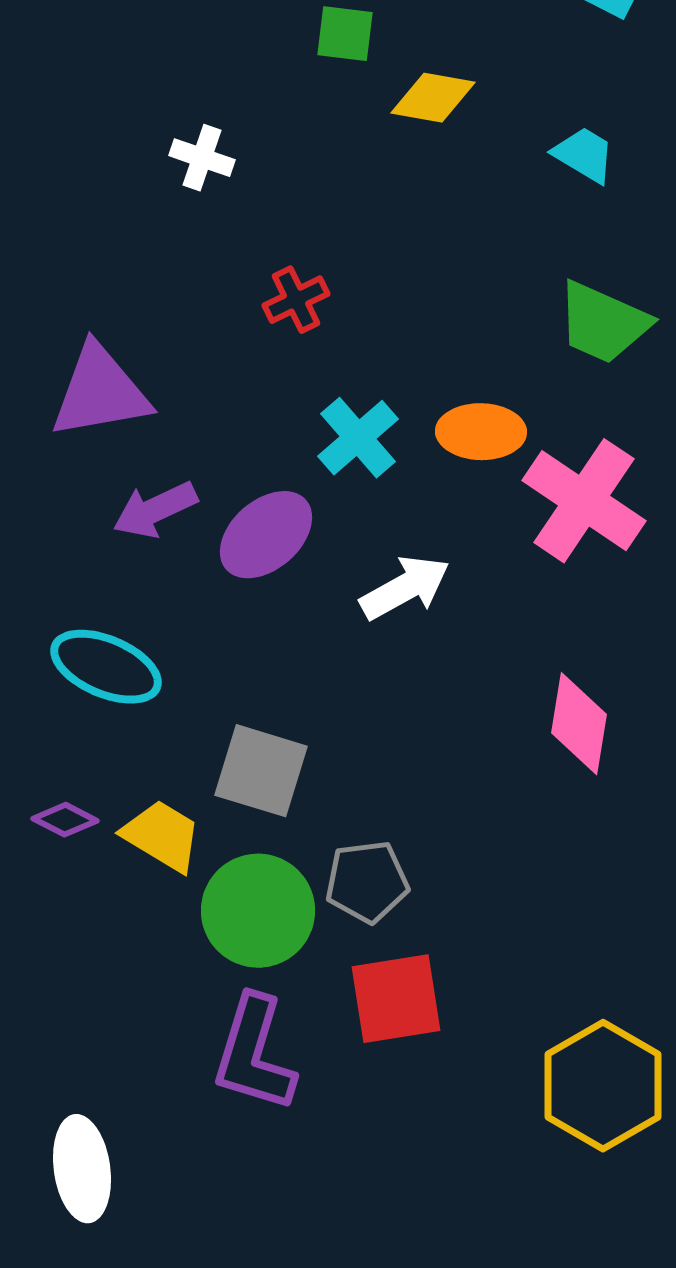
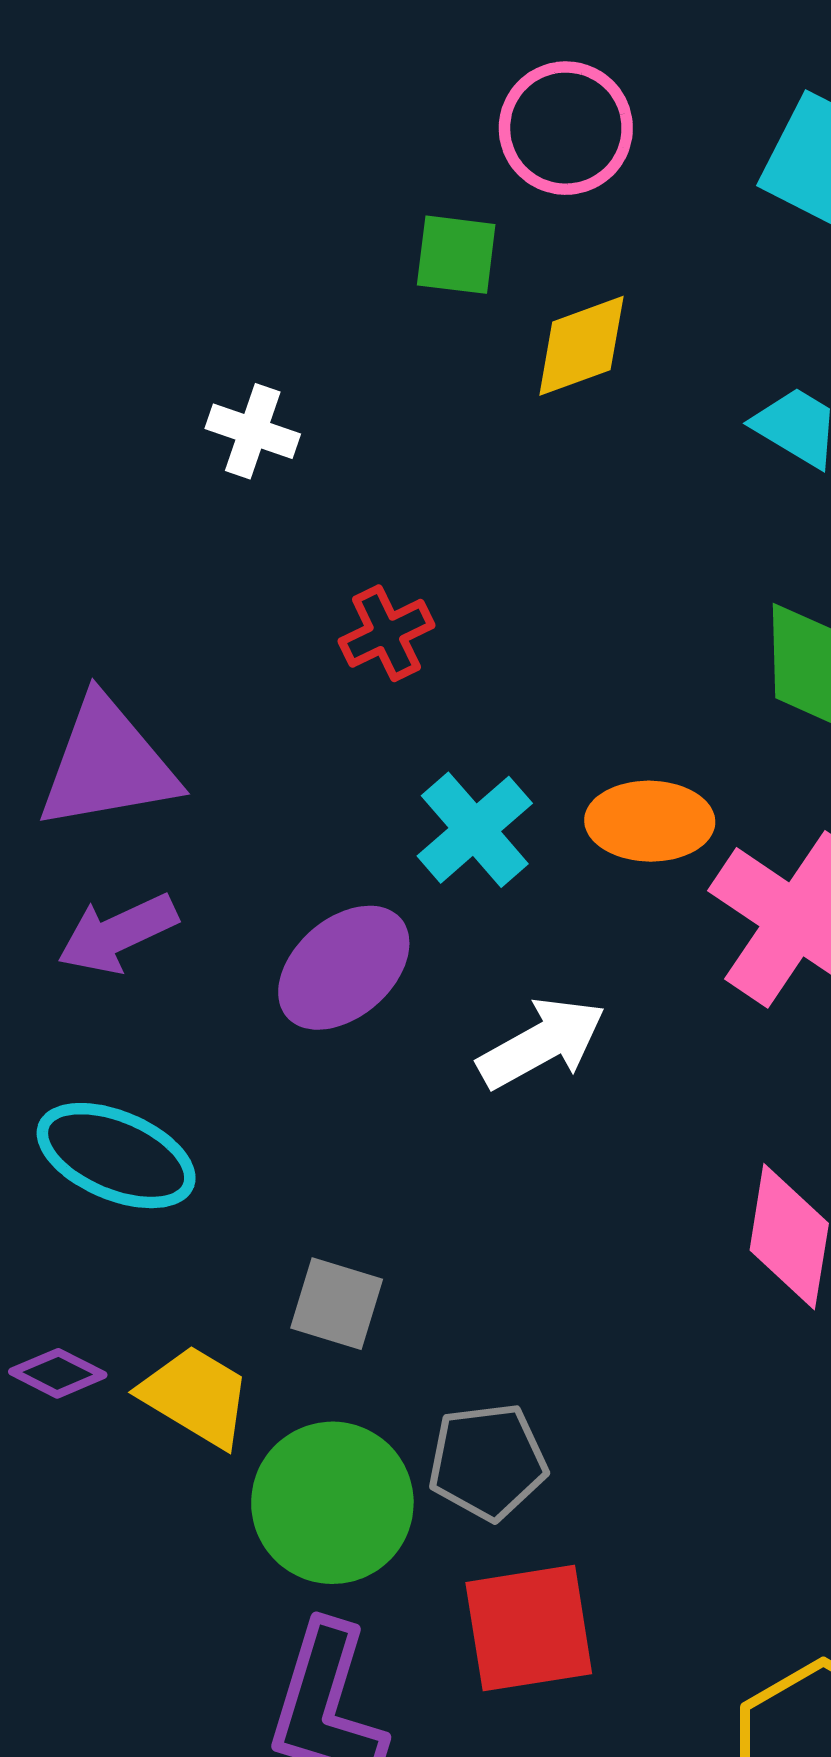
yellow diamond: (433, 98) -> (581, 346), turned -30
purple arrow: (155, 510) -> (118, 934), moved
gray square: (261, 771) -> (337, 1304), size x0.7

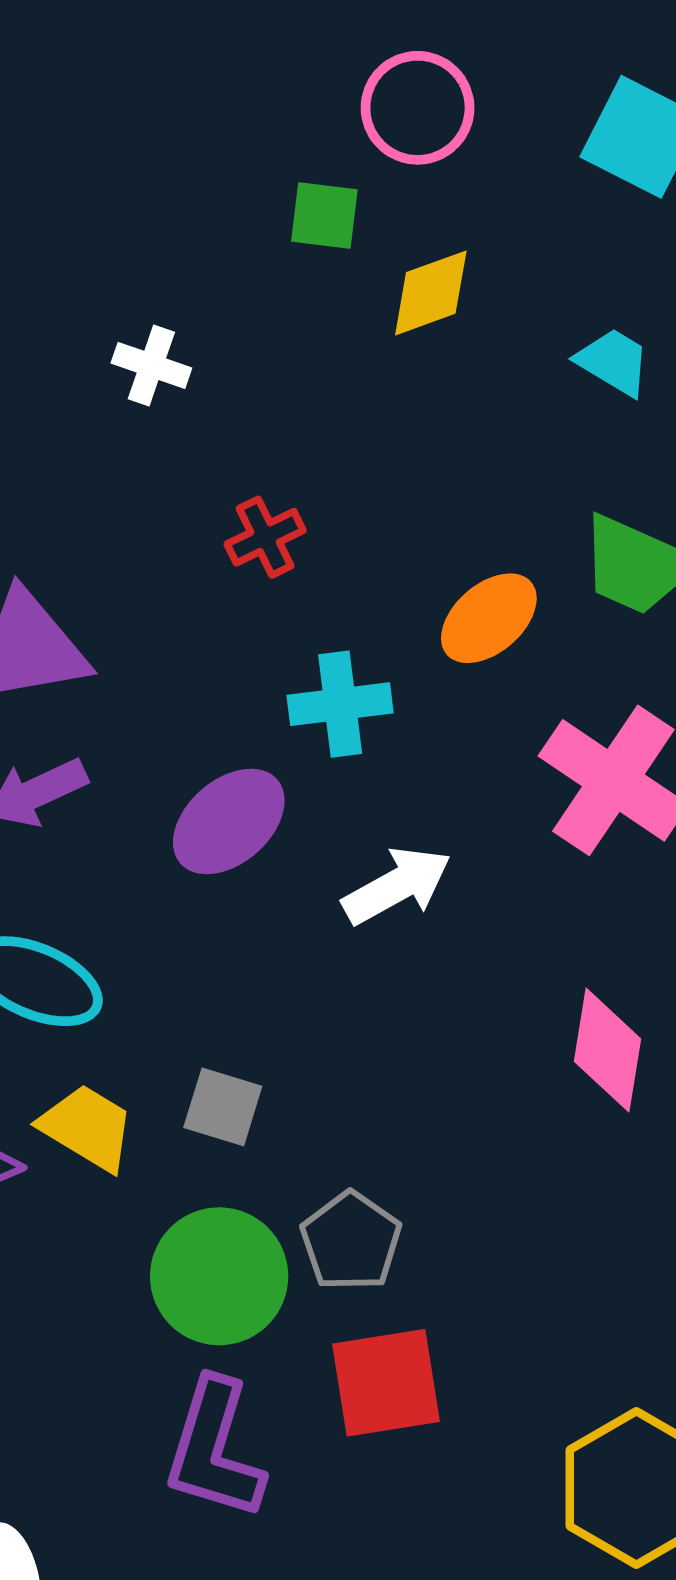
orange ellipse: (650, 821) -> (489, 618), moved, turned -42
cyan cross: (475, 830) -> (340, 704), turned 34
yellow trapezoid: (196, 1396) -> (87, 1128), moved
gray pentagon: (488, 1462) -> (351, 1241), turned -30

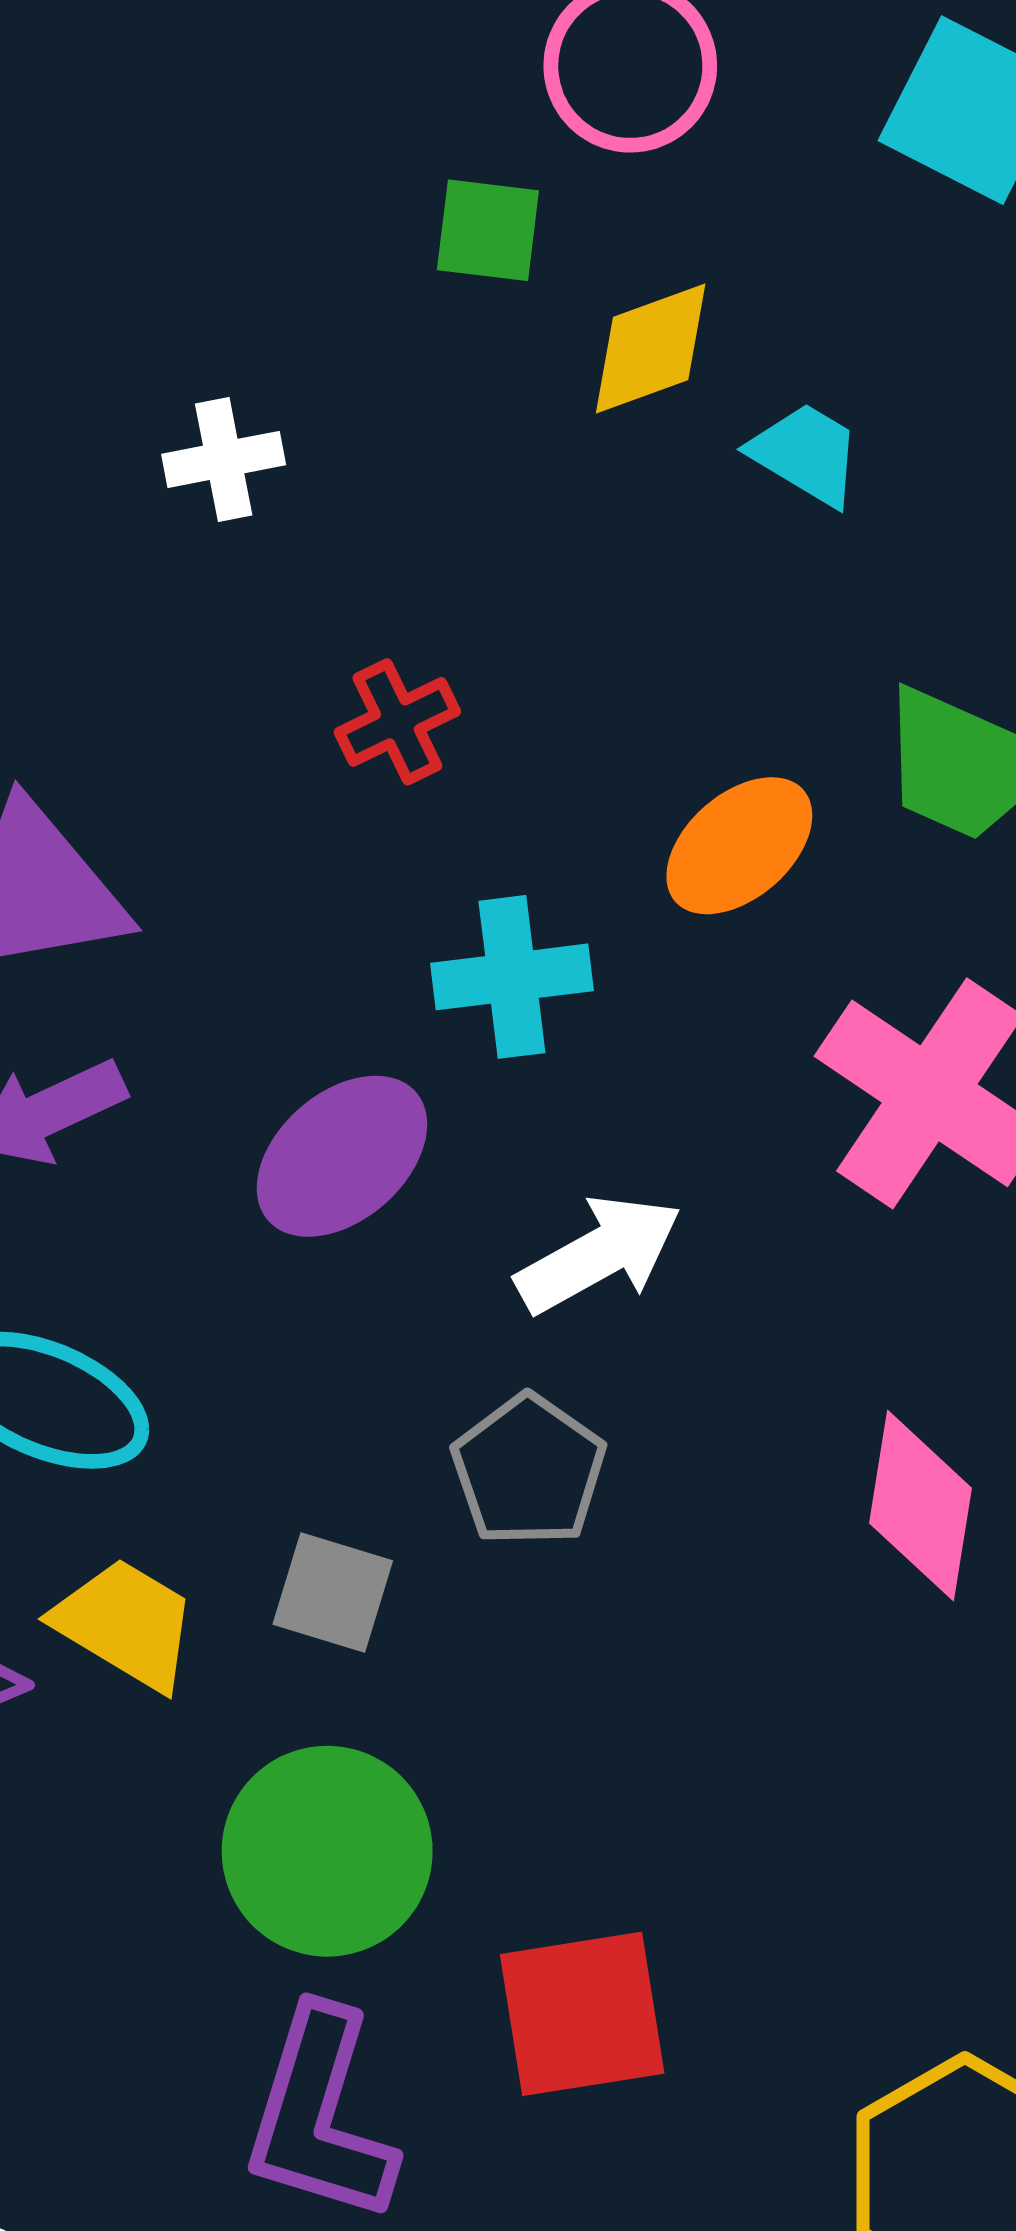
cyan trapezoid: (613, 362) -> (806, 454), moved
white cross: (151, 365) -> (224, 459), turned -30
gray pentagon: (351, 1241) -> (529, 1470), moved

